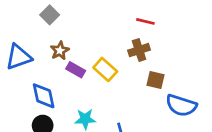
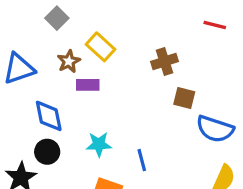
red line: (145, 21) -> (215, 25), moved
yellow rectangle: (105, 69) -> (101, 47), moved
purple rectangle: (76, 70) -> (88, 85), turned -30

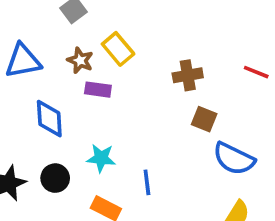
red line: (215, 25) -> (256, 72), moved
brown star: (69, 61) -> (80, 60), turned -30
black circle: (47, 152) -> (55, 178), moved

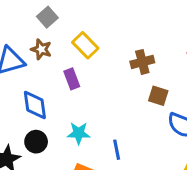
brown star: (80, 60) -> (41, 49), moved
purple rectangle: (98, 90) -> (72, 79), turned 66
black circle: (55, 178) -> (36, 142), moved

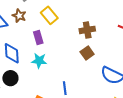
brown square: (158, 96) -> (87, 53), moved, turned 32
cyan star: (79, 133) -> (39, 61), moved

